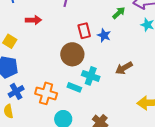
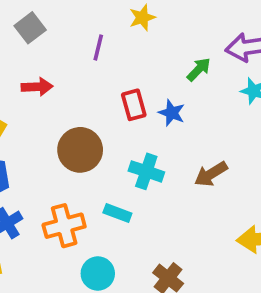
brown circle: (72, 54) -> (80, 150), moved
cyan cross: (91, 76) -> (146, 171), moved
orange cross: (46, 93) -> (64, 226), turned -30

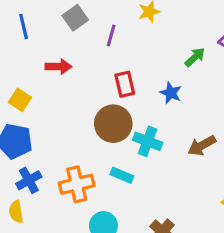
gray square: (30, 28) -> (75, 18), moved
red rectangle: (134, 105) -> (125, 84), moved
brown circle: (80, 150) -> (113, 124), moved

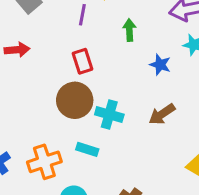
purple line: (111, 36) -> (82, 15), moved
green arrow: (195, 57) -> (129, 30), moved, turned -45
blue star: (171, 93) -> (160, 65), moved

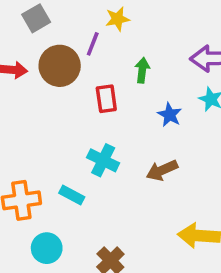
red rectangle: (83, 61) -> (106, 99), moved
brown circle: (75, 100) -> (60, 66), moved

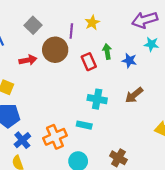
yellow star: (117, 19) -> (92, 23), moved
green arrow: (142, 70) -> (107, 51), moved

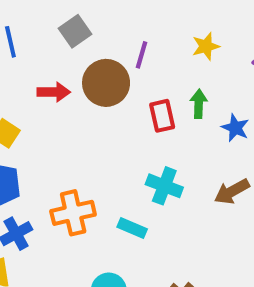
yellow star: (92, 23) -> (206, 46), moved
orange cross: (55, 137) -> (73, 213), moved

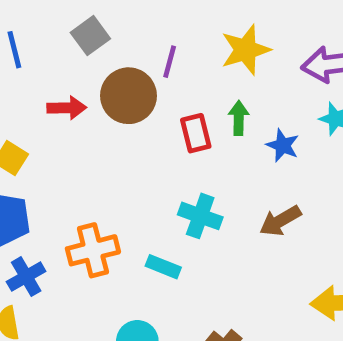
yellow star: (206, 46) -> (246, 50), size x1.5

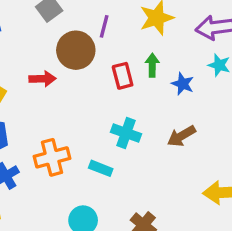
red arrow: (67, 108) -> (42, 79), moved

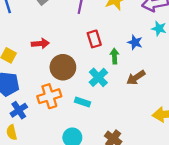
brown circle: (76, 50) -> (63, 67), moved
green arrow: (152, 65) -> (114, 56), moved
cyan cross: (126, 133) -> (98, 77), turned 30

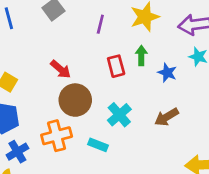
red arrow: (40, 44) -> (61, 69), moved, turned 42
green arrow: (114, 56) -> (141, 56), moved

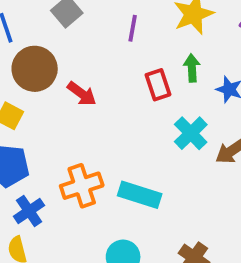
brown circle: (75, 100) -> (35, 69), moved
cyan cross: (119, 115) -> (191, 133), moved
cyan rectangle: (98, 145) -> (140, 195), size x1.5

